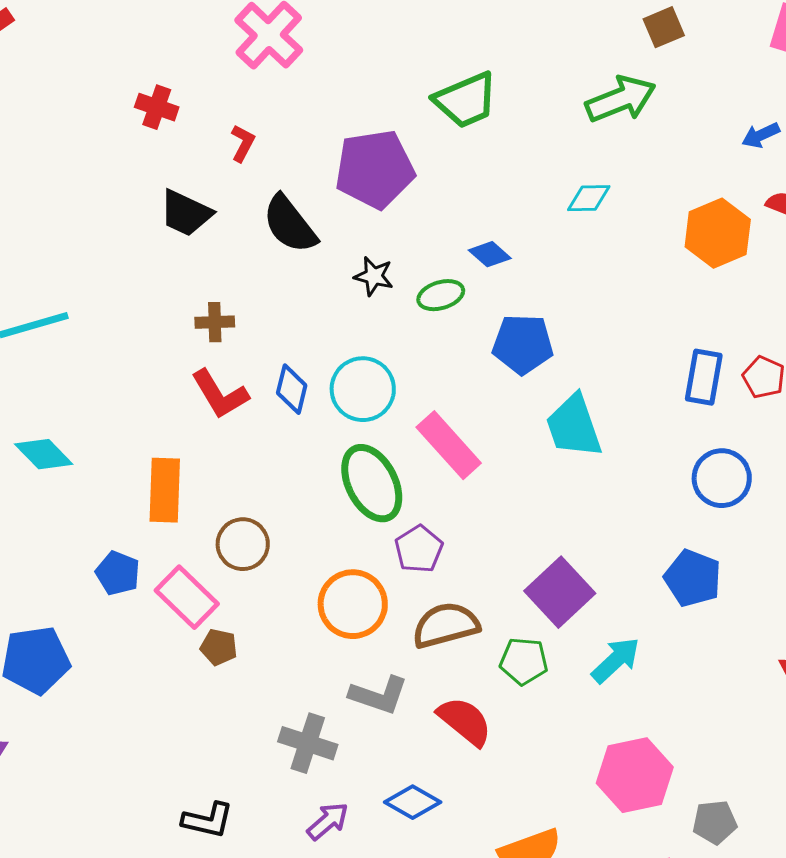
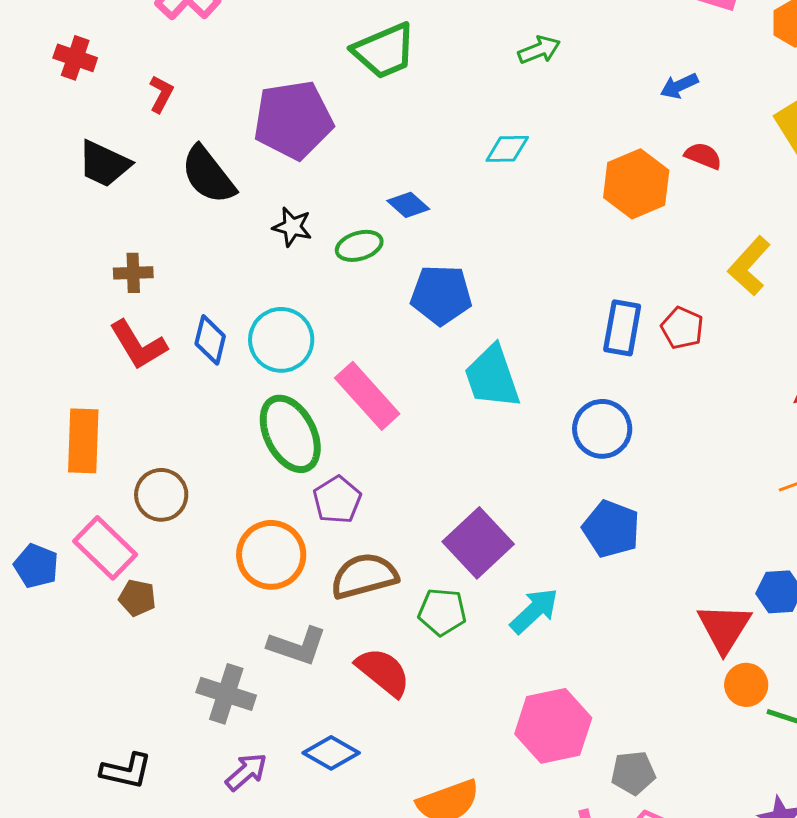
green arrow: (621, 99) -> (539, 50), size x0.6
blue circle: (722, 478) -> (602, 429), moved
blue pentagon: (118, 573) -> (36, 566), moved

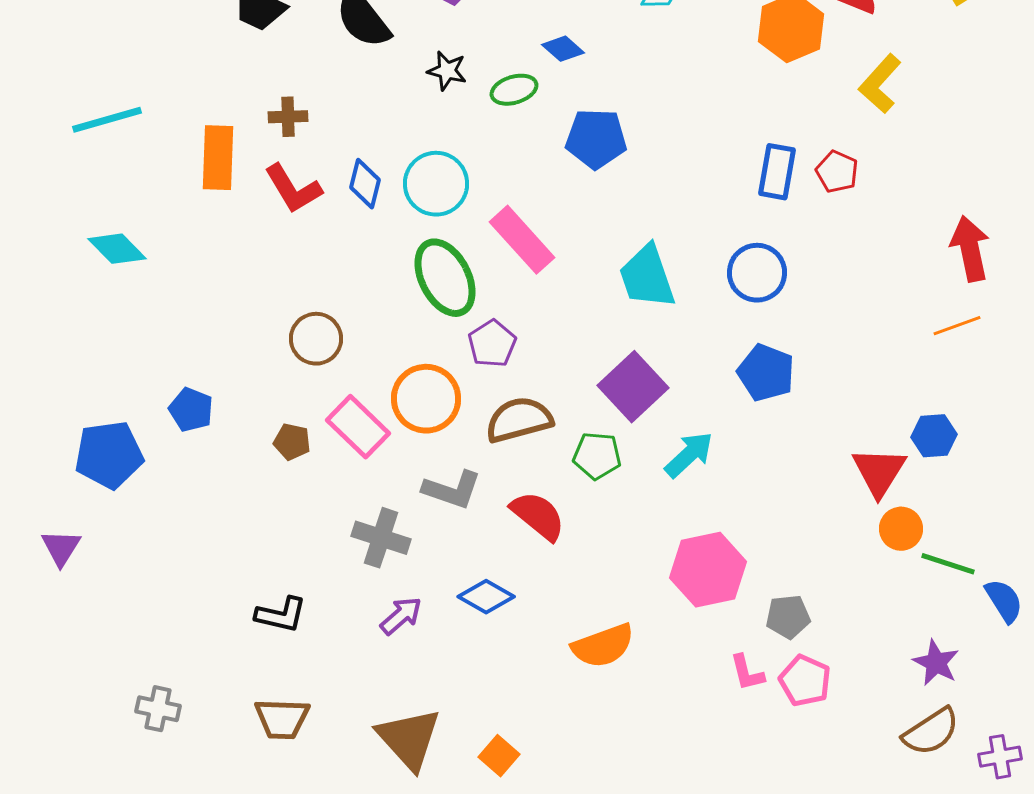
yellow L-shape: (749, 266) -> (880, 84), moved
cyan trapezoid: (492, 377) -> (647, 277), moved
orange rectangle: (83, 441) -> (218, 158), moved
pink rectangle: (105, 548) -> (358, 427), moved

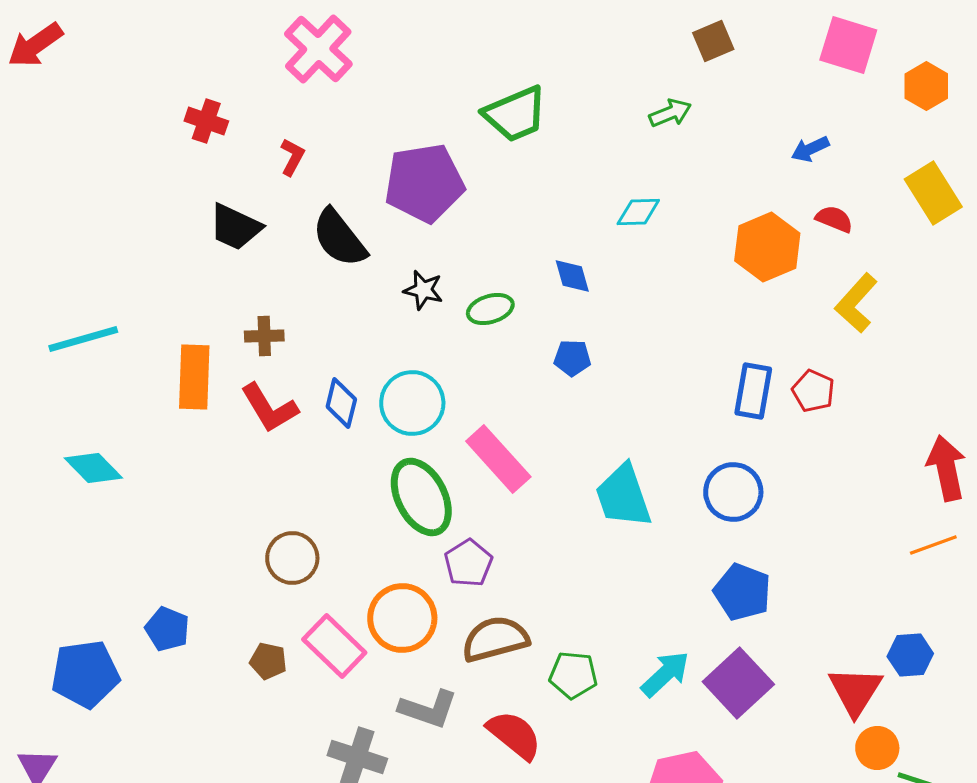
blue diamond: (563, 49) -> (572, 276), moved, turned 33
blue pentagon: (596, 139) -> (572, 358), size x0.6
purple square: (633, 387) -> (738, 683), moved

